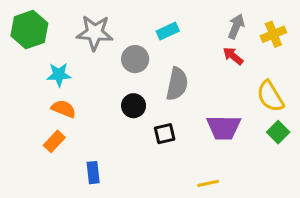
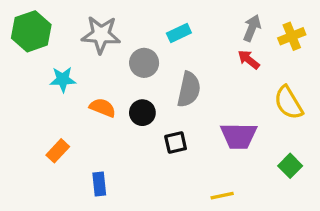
orange semicircle: (64, 109) -> (103, 108), moved
green square: (278, 132) -> (290, 166), moved

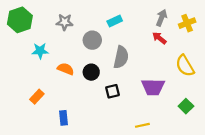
gray star: (101, 35) -> (65, 22), size x0.7

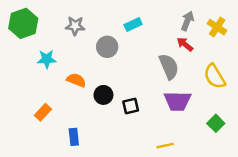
yellow cross: (187, 23) -> (217, 27), turned -35
gray semicircle: (121, 57) -> (169, 67), moved, turned -35
black circle: (91, 72) -> (103, 95), moved

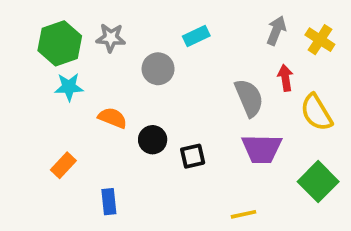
green hexagon: (23, 23) -> (60, 43), moved
red arrow: (185, 44) -> (285, 78), moved, turned 42
green square: (216, 123) -> (318, 182), size x1.5

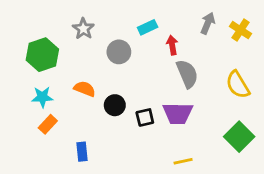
gray star: (111, 38) -> (83, 29), turned 30
green hexagon: (60, 43) -> (42, 55), moved
red arrow: (285, 78) -> (172, 45), moved
cyan star: (69, 87) -> (42, 97), moved
purple trapezoid: (262, 149) -> (178, 113), moved

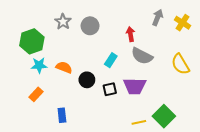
cyan rectangle: (148, 27) -> (111, 60), moved, turned -32
gray circle: (119, 52) -> (90, 26), moved
gray semicircle: (187, 74) -> (142, 56), turned 140
cyan star: (42, 97) -> (39, 65), moved
green square: (239, 137) -> (164, 116), moved

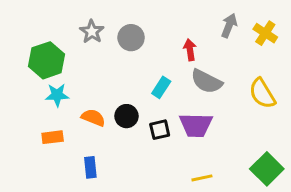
orange semicircle: (64, 67) -> (93, 118), moved
orange rectangle: (36, 94) -> (53, 137), turned 40
green square: (164, 116) -> (267, 169), moved

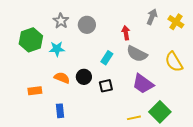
cyan star: (57, 95) -> (57, 49), moved
purple trapezoid: (196, 125) -> (143, 84), moved, turned 35
green square: (267, 169) -> (160, 112), moved

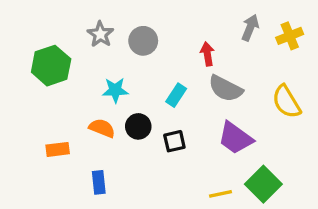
yellow cross: (176, 22) -> (290, 36), turned 35
cyan star: (57, 49) -> (115, 90), moved

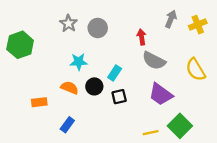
green hexagon: (51, 66) -> (20, 45), moved
cyan rectangle: (176, 95) -> (115, 73), moved
blue rectangle: (99, 182) -> (67, 125), turned 42

